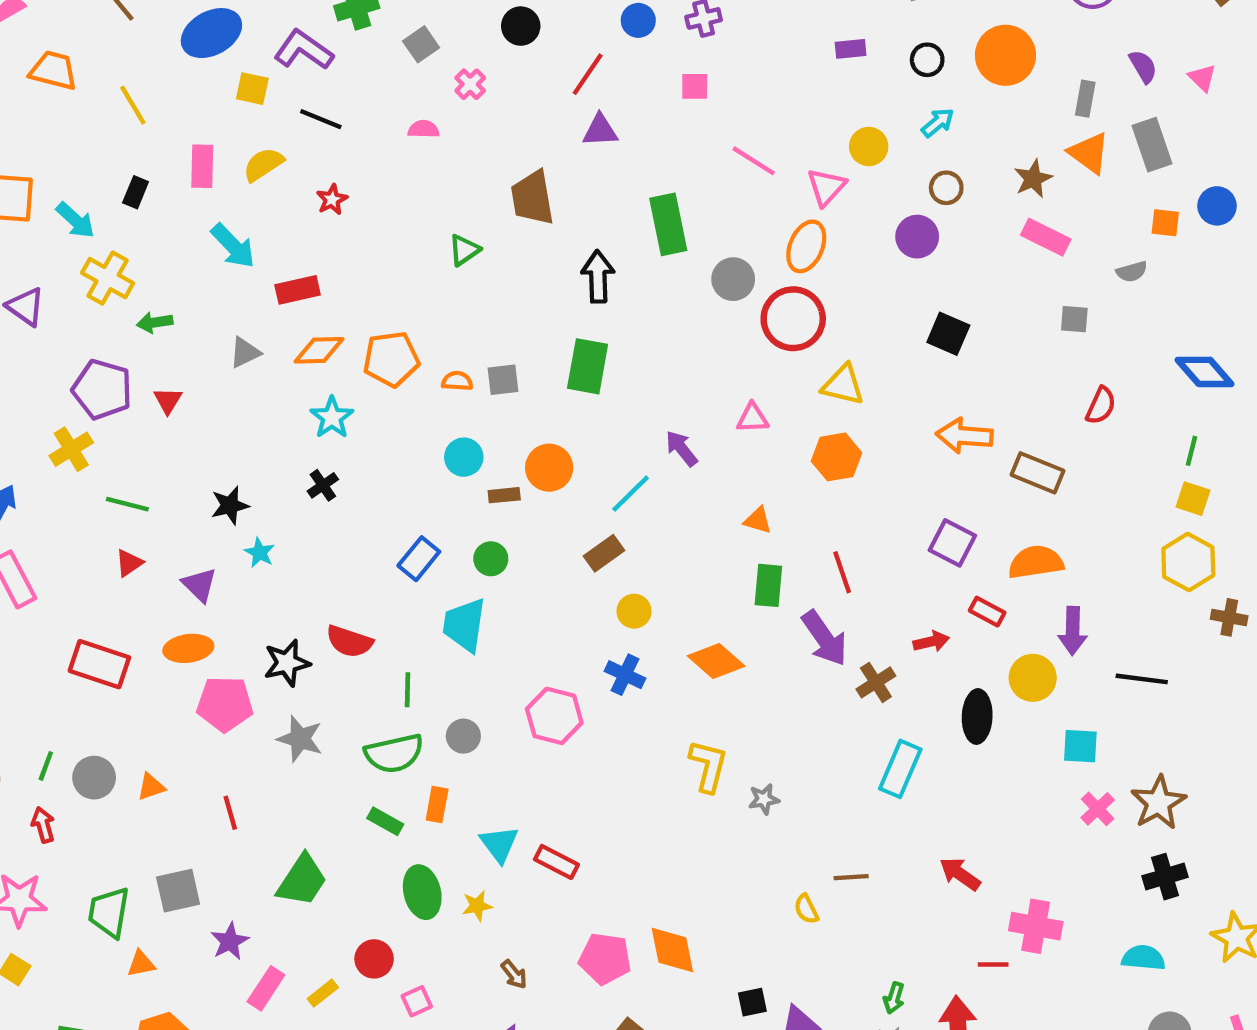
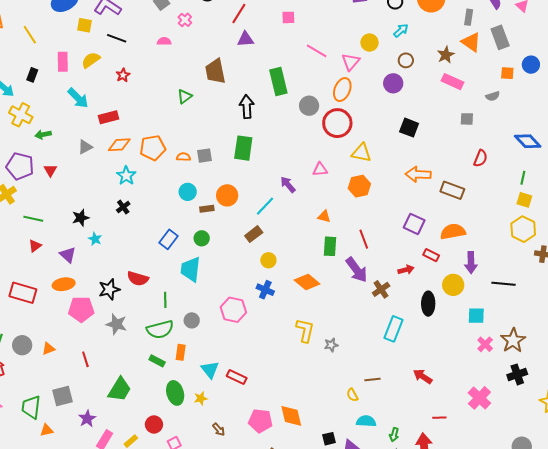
pink cross: (1036, 926) -> (479, 398), moved, turned 35
cyan semicircle: (1143, 958) -> (366, 421), moved

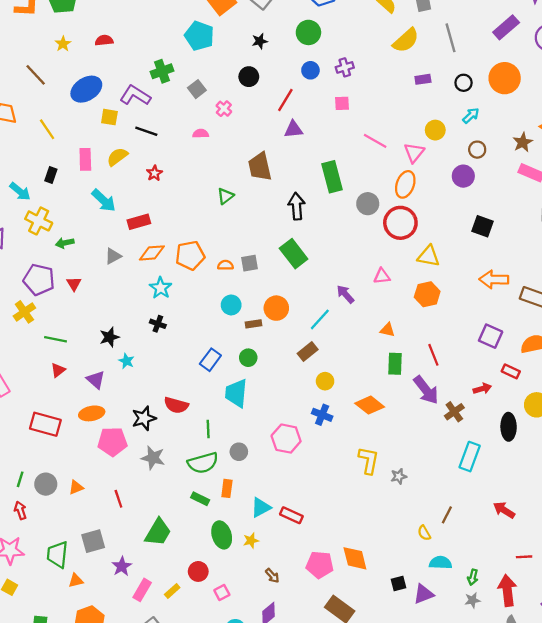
green rectangle: (243, 148) -> (294, 254), turned -45
black cross: (123, 207) -> (158, 324), turned -32
cyan triangle: (210, 370) -> (261, 507), turned 42
brown line: (373, 380) -> (447, 515), turned -56

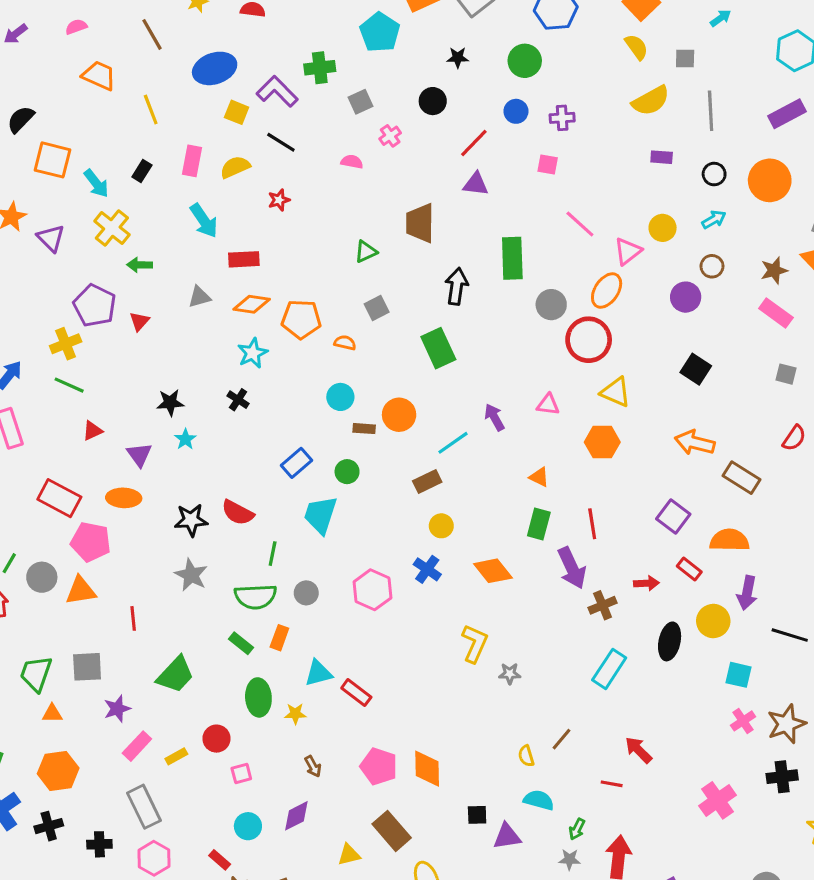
gray square: (249, 263) -> (377, 308), moved, turned -30
green line: (56, 339) -> (69, 385), moved
pink pentagon: (112, 442) -> (91, 542), moved
orange triangle: (76, 487) -> (81, 591), size x1.5
red line: (524, 557) -> (612, 784), moved

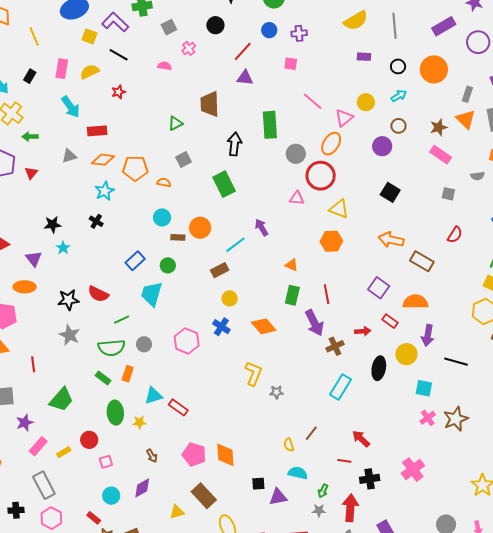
pink triangle: (548, 405) -> (297, 198), moved
green line: (273, 554) -> (122, 320), turned 56
black cross: (782, 777) -> (370, 479), moved

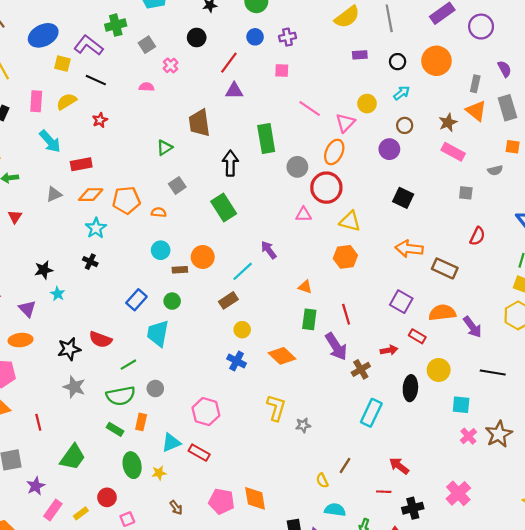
purple arrow: (428, 335) -> (472, 327), moved, turned -40
pink hexagon: (187, 341) -> (206, 412), moved

